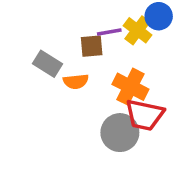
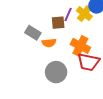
purple line: (109, 32) -> (68, 15), turned -56
gray circle: (120, 133) -> (56, 72), moved

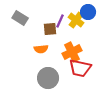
gray rectangle: (33, 33) -> (20, 18), moved
orange cross: (80, 46) -> (72, 52), turned 36

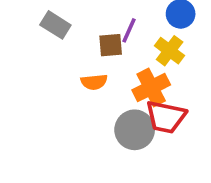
yellow cross: (76, 20) -> (170, 51), moved
gray circle: (48, 78) -> (135, 130), moved

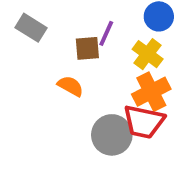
orange semicircle: (94, 82) -> (70, 86), turned -145
orange cross: (151, 87) -> (151, 92), moved

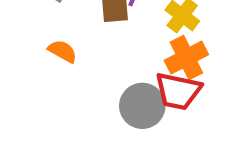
orange semicircle: (70, 86) -> (62, 51), moved

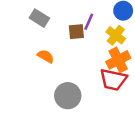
gray circle: (142, 106) -> (68, 96), moved

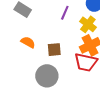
brown square: (76, 32) -> (54, 50), moved

